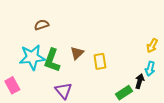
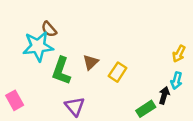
brown semicircle: (42, 25) -> (49, 29), turned -112
cyan star: (32, 57) -> (38, 46), moved
yellow rectangle: (100, 61) -> (118, 72), turned 42

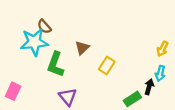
brown triangle: (91, 62) -> (82, 48), moved
pink rectangle: (15, 100) -> (13, 91), turned 54

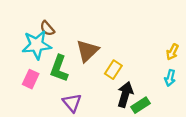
brown triangle: (82, 48) -> (87, 51), size x1.5
black arrow: (149, 87) -> (125, 94), moved, size x1.5
pink rectangle: (13, 91) -> (31, 79), moved

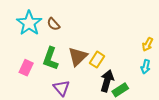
brown semicircle: (47, 28) -> (53, 24), moved
cyan star: (37, 45) -> (29, 23), moved, turned -30
brown triangle: (87, 51) -> (78, 57), moved

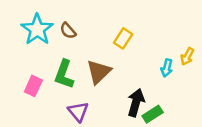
yellow rectangle: (97, 60) -> (123, 38), moved
cyan arrow: (146, 67) -> (167, 68), moved

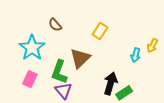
cyan star: (37, 29) -> (32, 48), moved
green L-shape: (64, 74) -> (59, 72), moved
pink rectangle: (33, 86) -> (30, 79), moved

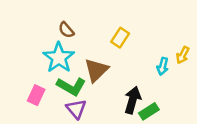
cyan star: (32, 48) -> (59, 58), moved
green L-shape: (59, 72) -> (71, 86), turned -80

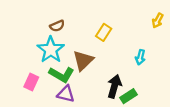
brown semicircle: (66, 30) -> (57, 26), turned -72
yellow arrow: (183, 55) -> (158, 21), moved
purple triangle: (76, 109) -> (66, 94), turned -36

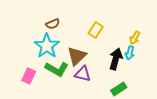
yellow arrow: (158, 21) -> (135, 38), moved
black arrow: (114, 86) -> (116, 59), moved
purple triangle: (66, 94) -> (83, 74), moved

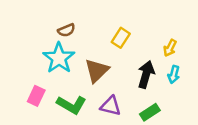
cyan arrow: (130, 53) -> (174, 74), moved
green L-shape: (57, 69) -> (72, 105), moved
purple triangle: (83, 74) -> (111, 106), moved

